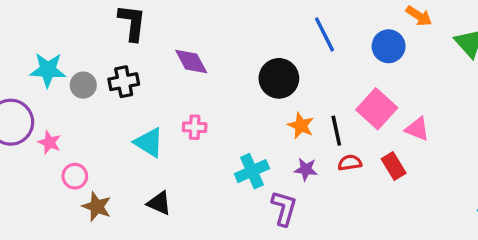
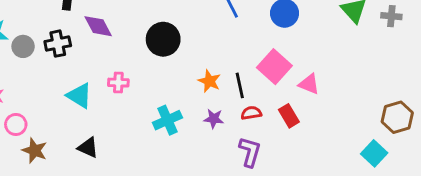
purple diamond: (191, 61) -> (98, 26), moved
black circle: (279, 78) -> (163, 39), moved
purple L-shape: (284, 208) -> (250, 152), moved

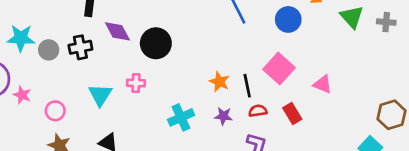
black circle: (163, 39) -> (156, 43), moved
pink triangle: (309, 84) -> (323, 84), moved
cyan triangle: (79, 96) -> (100, 95), turned 30
pink circle: (16, 124) -> (55, 111), moved

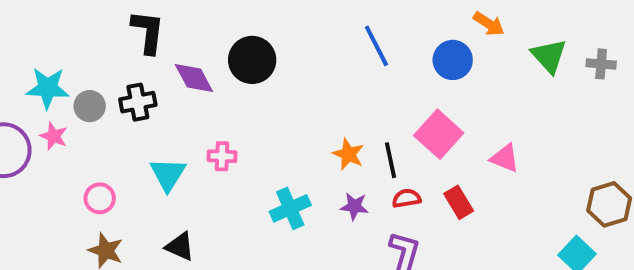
black circle: (156, 43) -> (252, 60), moved
pink star: (22, 95) -> (54, 136), moved

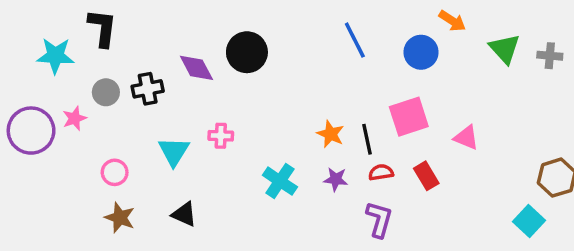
black L-shape: (148, 32) -> (102, 28), moved
cyan star: (48, 88) -> (55, 56), moved
pink square: (439, 134) -> (409, 117), turned 30
pink star: (54, 136) -> (75, 118), turned 30
cyan cross: (290, 208) -> (280, 181), turned -32

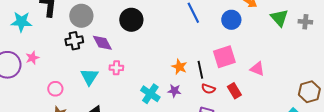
purple diamond: (196, 68) -> (102, 43), moved
gray circle: (106, 92) -> (81, 16), moved, size x1.5
red semicircle: (381, 172) -> (208, 89), turned -152
purple star: (336, 179) -> (174, 91), moved

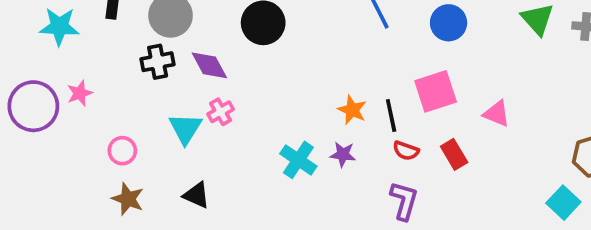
pink cross: (116, 68) -> (221, 112), moved, turned -32

